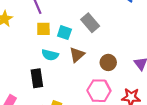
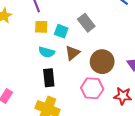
brown circle: (108, 62) -> (102, 62), size x1.5
black rectangle: (37, 78) -> (49, 78), moved

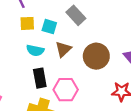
pink hexagon: (92, 88) -> (66, 90), moved

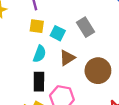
cyan semicircle: (35, 50) -> (40, 54), turned -91

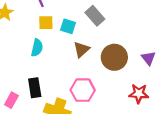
cyan semicircle: (40, 54) -> (37, 48), moved
black rectangle: (39, 82) -> (35, 88), moved

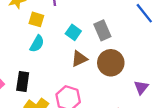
yellow square: (46, 23) -> (36, 19), moved
brown circle: (114, 57) -> (111, 63), moved

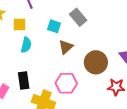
brown circle: (111, 63) -> (96, 62), moved

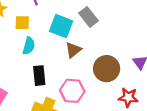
cyan square: (54, 26) -> (61, 26), size x1.5
black rectangle: (24, 81) -> (39, 76), moved

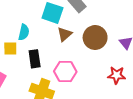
yellow square: (22, 23) -> (10, 49), moved
brown circle: (107, 69) -> (95, 38), moved

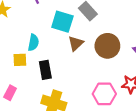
pink hexagon: (65, 71) -> (104, 94), moved

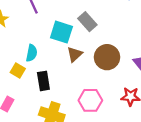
yellow square: (20, 60) -> (18, 71), turned 32
pink hexagon: (104, 94) -> (90, 100), moved

